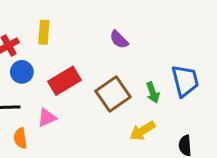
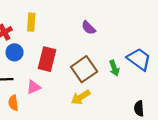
red rectangle: (64, 81) -> (47, 59), turned -45
blue trapezoid: (185, 81) -> (139, 59), turned -40
yellow arrow: (142, 131) -> (81, 97), moved

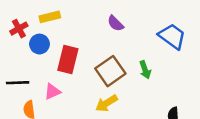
yellow rectangle: (31, 22) -> (50, 17), turned 72
blue circle: (14, 52) -> (39, 44), moved
blue trapezoid: (139, 59) -> (172, 36), moved

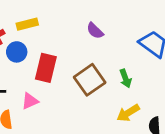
yellow arrow: (106, 103) -> (128, 113), moved

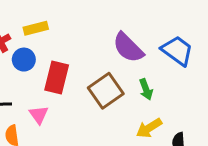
purple semicircle: (95, 31) -> (128, 48), moved, size x1.6
pink triangle: (30, 101) -> (39, 115), turned -42

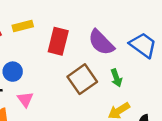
blue circle: (24, 60) -> (13, 72), moved
red rectangle: (57, 77) -> (58, 41), moved

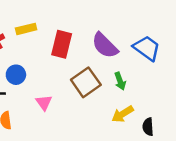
pink triangle: (25, 99) -> (44, 103), moved

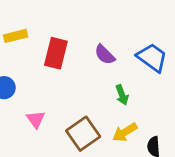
purple semicircle: (105, 45) -> (105, 55), size x0.7
brown square: (86, 82) -> (83, 134), moved

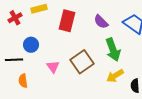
green arrow: (122, 95) -> (113, 50), size x1.6
brown square: (83, 134) -> (82, 62), moved

